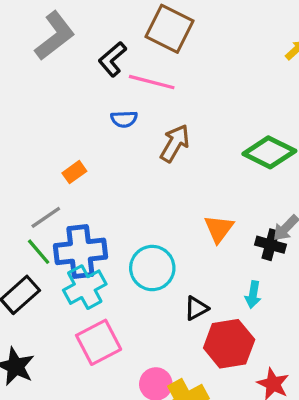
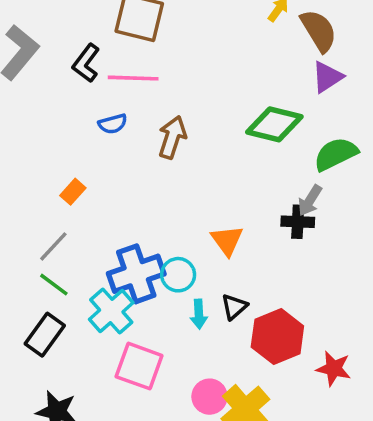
orange triangle: (219, 229) -> (227, 240), moved
blue cross: (80, 251) -> (136, 274), moved
cyan circle: (152, 268) -> (178, 275), size x0.7
cyan arrow: (253, 295) -> (199, 314), moved
pink square: (99, 342) -> (139, 366), turned -30

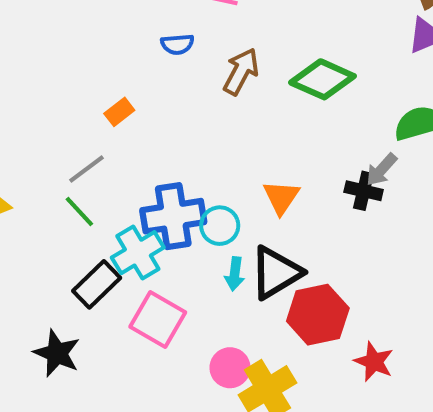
green diamond: (274, 124) -> (322, 79), moved
black triangle: (234, 307) -> (276, 273), size x1.8
black rectangle: (45, 335) -> (97, 284), moved

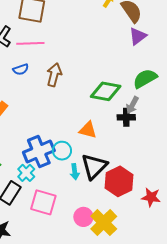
green diamond: (322, 79) -> (106, 91), moved
orange triangle: (281, 197) -> (88, 130), turned -36
cyan cross: (138, 253) -> (26, 173), size x0.7

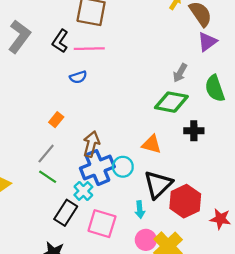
brown arrow: (54, 75) -> (91, 144), moved
green semicircle: (145, 79) -> (215, 88), turned -80
gray arrow: (132, 105) -> (180, 73), moved
cyan arrow: (75, 172) -> (140, 210), moved

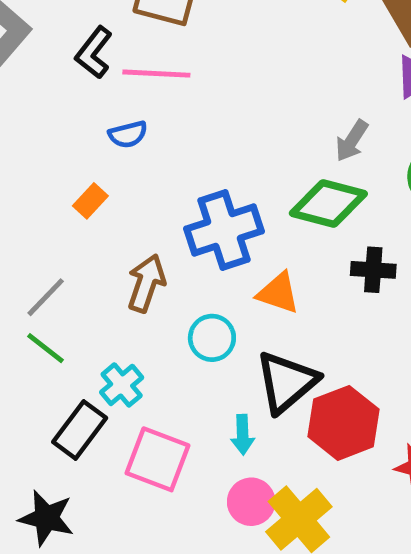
orange rectangle: (56, 120) -> (90, 201), moved
blue cross: (97, 168) -> (224, 230), moved

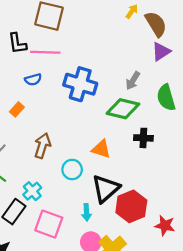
black L-shape: (94, 53) -> (17, 43), turned -45
blue cross: (224, 230) -> (80, 84), moved, turned 36

